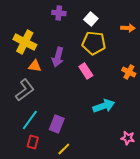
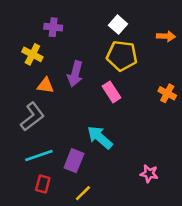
purple cross: (59, 13) -> (53, 27), moved
yellow cross: (25, 42) -> (32, 54), size x0.7
cyan arrow: (104, 106) -> (100, 137), moved, turned -120
cyan line: (30, 120) -> (39, 156), turned 35
pink star: (128, 138) -> (149, 174), moved

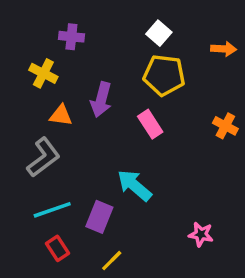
red rectangle: (43, 184) -> (57, 248), turned -48

